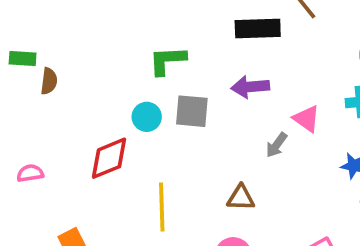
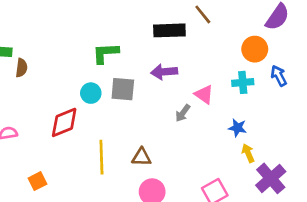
brown triangle: (241, 198) -> (141, 157), moved

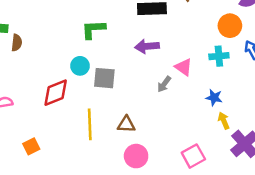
gray square: (123, 89) -> (104, 78), moved

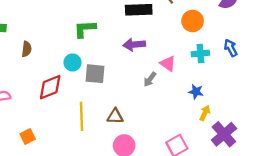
orange circle: (230, 26) -> (193, 21), moved
brown semicircle: (17, 43) -> (27, 49), moved
yellow arrow: (224, 121) -> (205, 113), turned 48

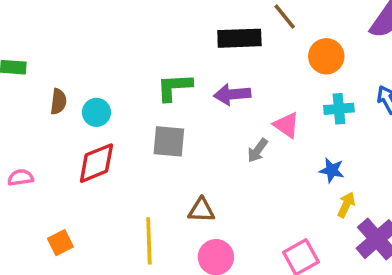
green L-shape: (85, 29) -> (174, 87), moved
cyan circle: (73, 62) -> (96, 112), moved
yellow line: (81, 116) -> (149, 241), moved

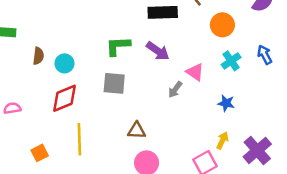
purple arrow: (232, 94) -> (158, 51), turned -140
cyan cross: (339, 109) -> (231, 61), turned -30
yellow arrow: (346, 205) -> (222, 140), moved
yellow line: (149, 241) -> (79, 139), moved

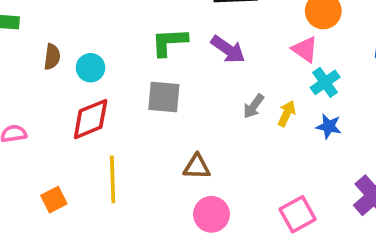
cyan cross: (231, 61) -> (325, 82), moved
pink triangle: (195, 72) -> (305, 49), moved
yellow arrow: (222, 140) -> (287, 114), moved

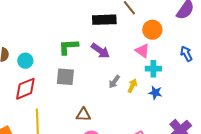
cyan cross: (325, 82) -> (153, 69), turned 35

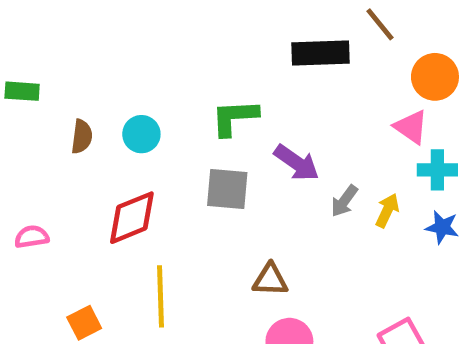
purple arrow: (100, 51) -> (297, 163), moved
cyan circle: (25, 61) -> (141, 134), moved

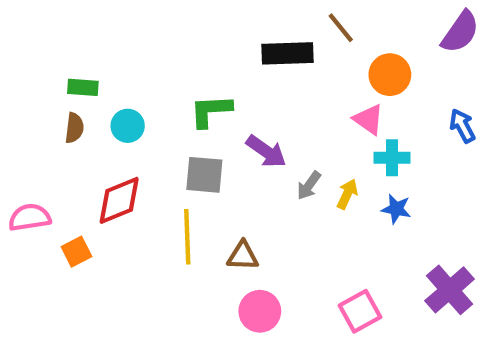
green rectangle: (22, 91) -> (83, 87), moved
pink semicircle: (32, 237) -> (30, 217), size x1.4
yellow line: (161, 296) -> (187, 237), moved
orange square: (84, 323) -> (76, 252), moved

